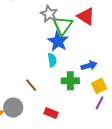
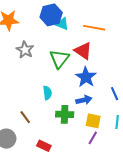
gray star: (49, 14) -> (25, 50), moved
blue star: (58, 41) -> (86, 77), moved
yellow square: (99, 86) -> (93, 121), turned 35

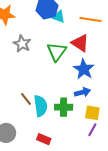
cyan semicircle: (47, 93) -> (41, 106), moved, size x1.5
brown line: (25, 117) -> (26, 99), moved

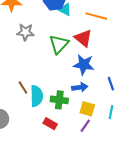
gray star: (22, 44) -> (25, 32), turned -30
blue star: (84, 69) -> (84, 65), turned -30
red rectangle: (44, 139) -> (50, 124), moved

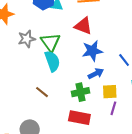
green triangle: (59, 44) -> (50, 42), moved
cyan semicircle: (37, 96) -> (52, 61), moved
red rectangle: (50, 124) -> (79, 118), size x1.5

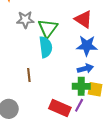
brown line: (42, 92) -> (29, 75), turned 32
green cross: (81, 92) -> (81, 86), moved
purple line: (113, 108) -> (79, 105), moved

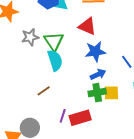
brown line: (29, 75) -> (44, 91), turned 72
purple line: (79, 105) -> (63, 116), moved
red rectangle: (60, 108) -> (80, 118), turned -30

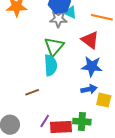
gray star: (30, 37) -> (58, 19), moved
green cross: (97, 93) -> (82, 122), moved
yellow square: (111, 93) -> (104, 100), moved

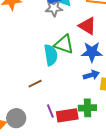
green triangle: (54, 47) -> (64, 44), moved, turned -45
purple line: (45, 121) -> (50, 111), turned -48

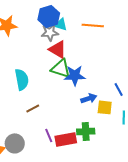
red triangle: (87, 26) -> (58, 49), moved
blue star: (92, 52) -> (75, 75), moved
cyan semicircle: (51, 55) -> (22, 79), moved

